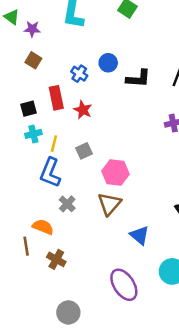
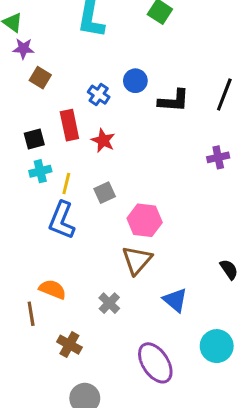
purple star: (32, 29) -> (23, 49), moved
gray cross: (67, 204) -> (109, 303), moved
brown cross: (56, 259) -> (69, 345), moved

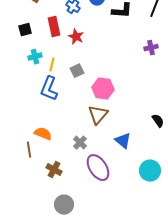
black square: (34, 139) -> (25, 30), moved
purple ellipse: (155, 363) -> (98, 168), moved

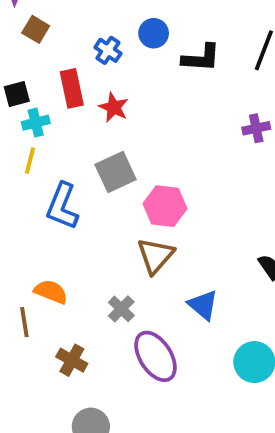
cyan cross: (35, 57) -> (36, 123), moved
yellow line: (52, 65) -> (30, 161), moved
gray square: (77, 71) -> (116, 172), size x1.5

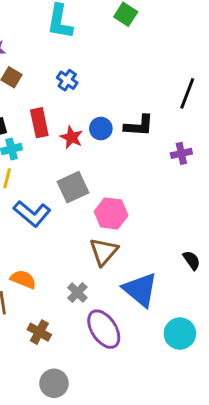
blue circle: (154, 33) -> (101, 129), moved
blue cross: (108, 50) -> (67, 80), moved
black L-shape: (201, 58) -> (139, 126), moved
blue L-shape: (62, 206) -> (32, 213), turned -72
blue triangle: (203, 305) -> (140, 290), size x1.5

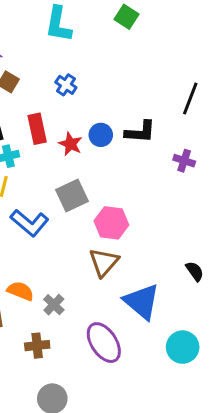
purple cross: (181, 153) -> (184, 161), turned 30
gray cross: (77, 293) -> (54, 305), moved
brown cross: (39, 332) -> (37, 346), turned -35

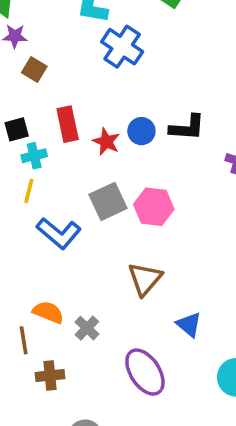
blue cross: (66, 85) -> (122, 47), moved, size x1.6
pink hexagon: (111, 223) -> (154, 207), moved
blue triangle: (142, 302) -> (189, 325), size x0.6
brown cross: (37, 346) -> (50, 376), moved

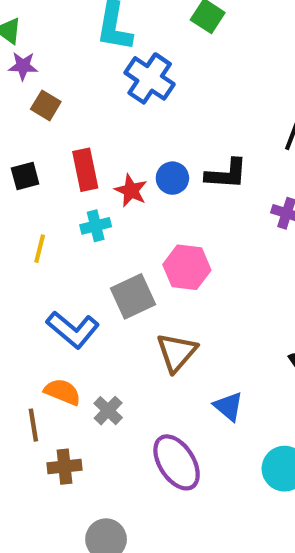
cyan cross: (34, 156) -> (96, 226), moved
gray square: (108, 201) -> (133, 296), moved
blue L-shape: (59, 233) -> (73, 330), moved

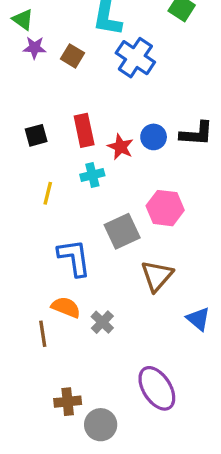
brown square: (46, 105) -> (73, 56), moved
blue L-shape: (73, 330) -> (74, 258), turned -138
purple ellipse: (177, 462) -> (157, 388), moved
brown cross: (64, 467) -> (68, 402), moved

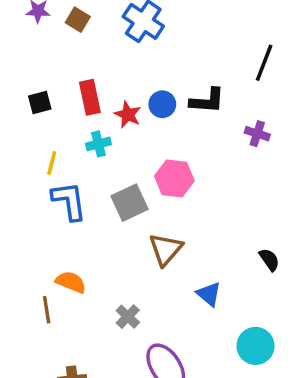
blue L-shape: (74, 258) -> (69, 201), moved
gray cross: (102, 322) -> (128, 317), moved

